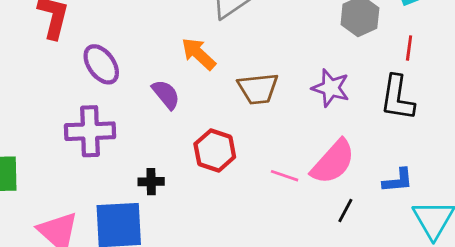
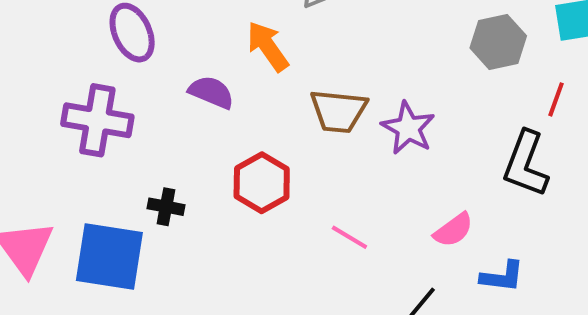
purple star: (331, 88) -> (408, 128), moved
purple semicircle: (166, 94) -> (211, 92), turned -40
pink semicircle: (333, 162) -> (453, 230), moved, size x0.6

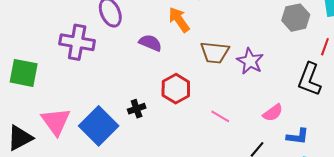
purple cross: (97, 120) -> (77, 42), moved
black cross: (166, 207) -> (137, 109), moved, turned -30
blue square: (109, 256) -> (99, 126), turned 36

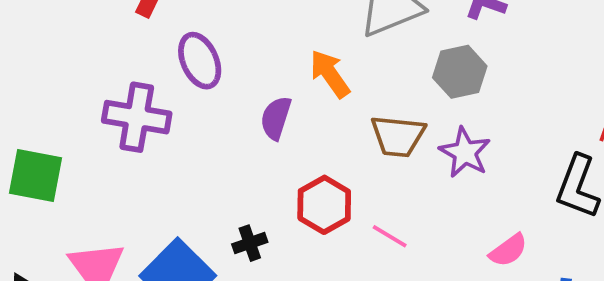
gray hexagon: (296, 18) -> (460, 72), moved
purple semicircle: (150, 43) -> (276, 118), turned -95
pink line: (220, 116) -> (390, 236), moved

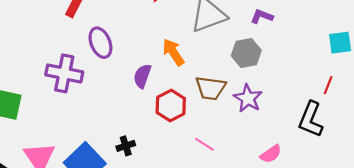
red hexagon: (324, 205) -> (171, 106), moved

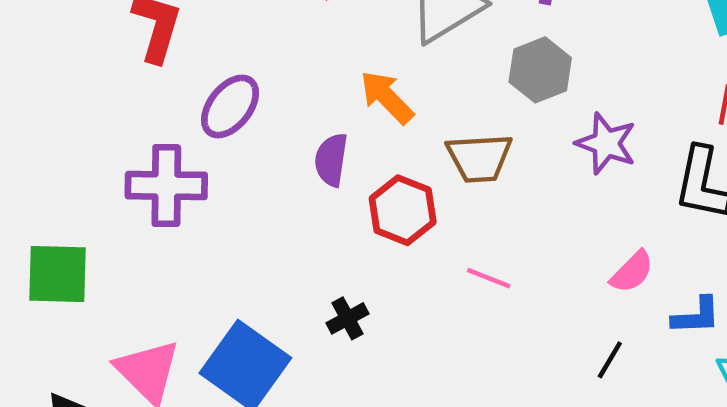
purple ellipse: (100, 43) -> (230, 106), turned 72
purple star: (248, 98) -> (606, 143), moved
black cross: (126, 146) -> (347, 318), moved

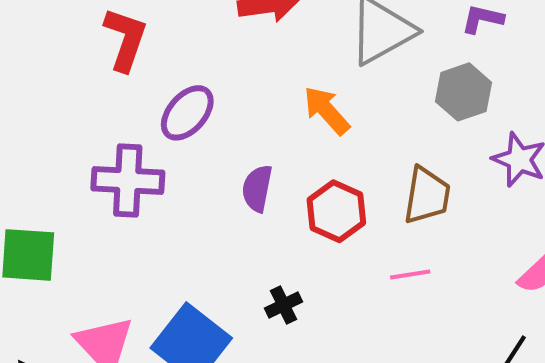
brown trapezoid: (479, 158) -> (427, 196), moved, turned -80
purple semicircle: (331, 160) -> (257, 188), moved
pink line: (489, 278) -> (410, 275), turned -33

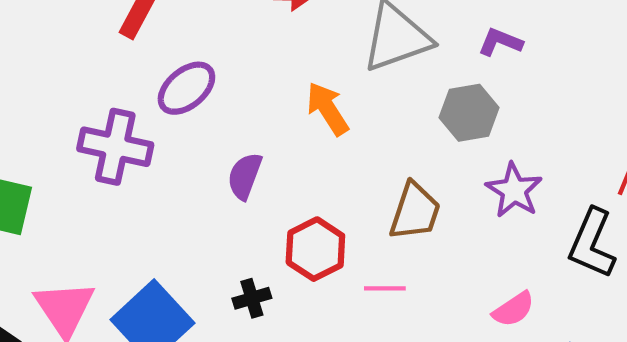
red hexagon: (336, 211) -> (315, 249), moved

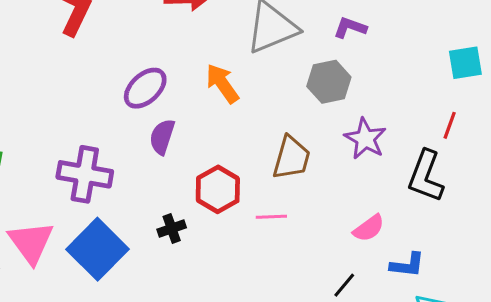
purple ellipse: (186, 88) -> (145, 88), moved
purple cross: (115, 147) -> (85, 174), moved

